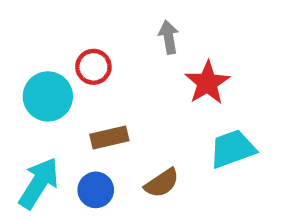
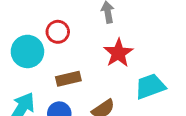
red star: (207, 83) -> (118, 53), moved

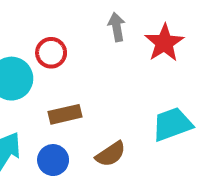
red star: (118, 53) -> (164, 43), moved

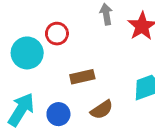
brown rectangle: (65, 114) -> (82, 77), moved

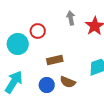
brown semicircle: (102, 110) -> (68, 82), turned 56
blue circle: (58, 114) -> (47, 85), moved

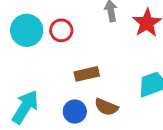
cyan circle: (18, 44) -> (27, 30), moved

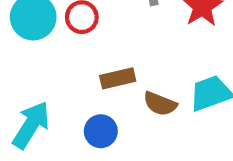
brown semicircle: (106, 107) -> (160, 104), moved

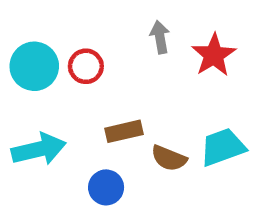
cyan arrow: (31, 125) -> (39, 149), moved, turned 45

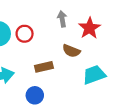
brown semicircle: (169, 158) -> (71, 51), moved

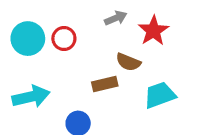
gray arrow: (62, 19) -> (116, 18), turned 77
brown rectangle: (44, 67) -> (105, 84), moved

